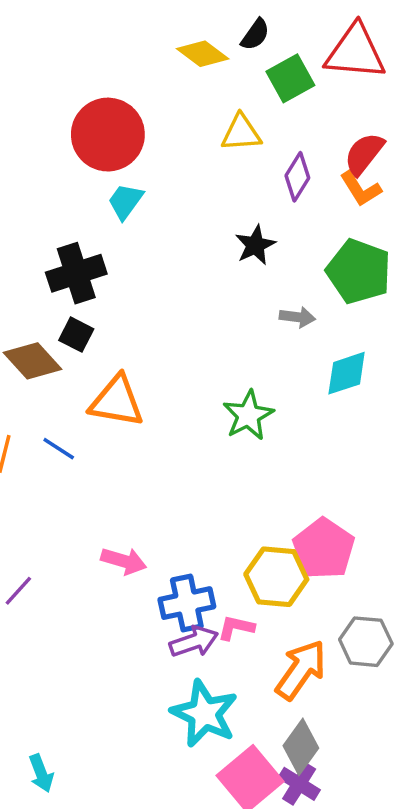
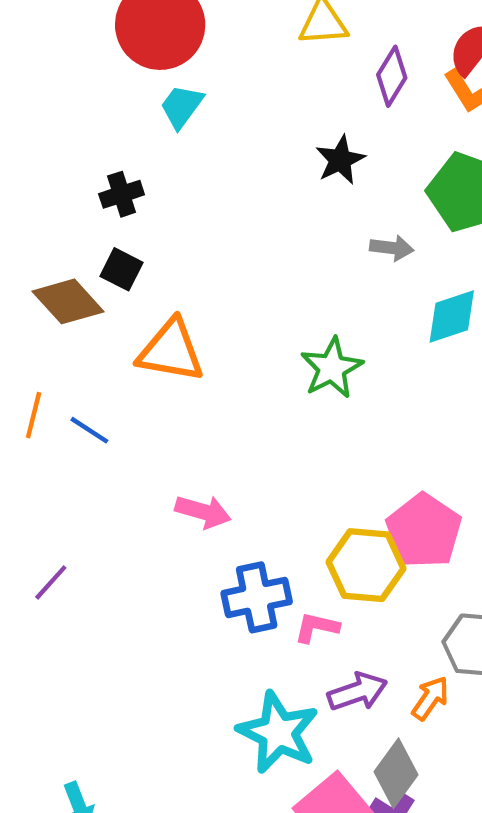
black cross: (76, 273) -> (122, 194), size x0.6
blue line: (59, 449) -> (89, 430), moved
pink arrow: (124, 561) -> (203, 512), moved
purple arrow: (194, 642) -> (357, 692), moved
orange arrow: (301, 670) -> (430, 698), moved, size x0.6

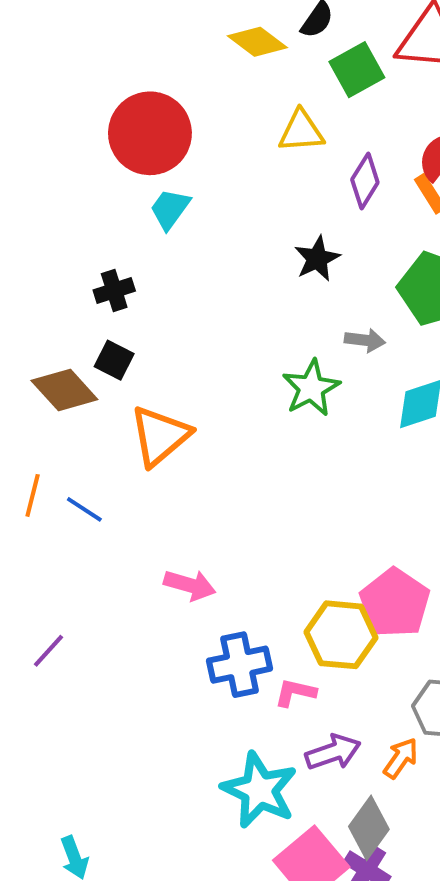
orange triangle: (171, 351) -> (160, 436), turned -50
green star: (332, 368) -> (311, 388), moved

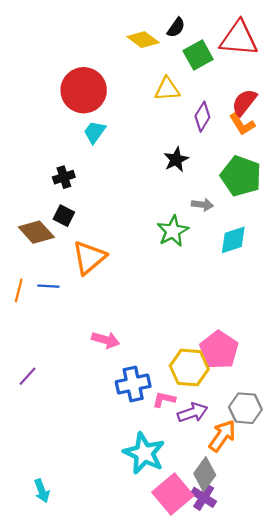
blue line: (84, 509) -> (48, 286), moved, turned -30
purple arrow: (333, 752) -> (193, 413), moved
orange arrow: (401, 758) -> (222, 436), size x1.4

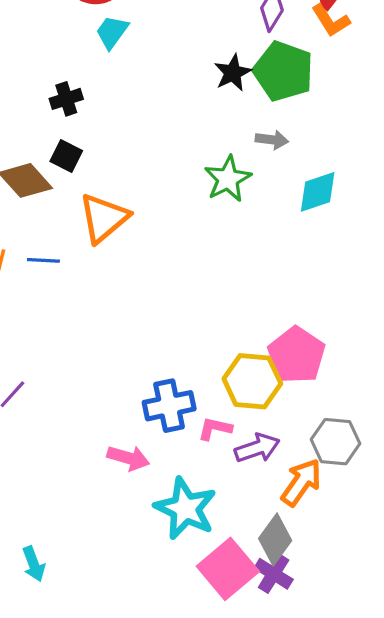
green pentagon: (241, 176) -> (283, 71), moved
pink arrow: (106, 340) -> (128, 458), moved

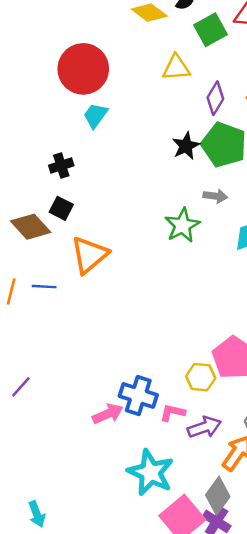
yellow hexagon: (252, 381) -> (201, 377), size x0.7
blue cross: (169, 406) -> (138, 395), turned 30
pink arrow: (128, 458) -> (108, 414), moved, turned -40

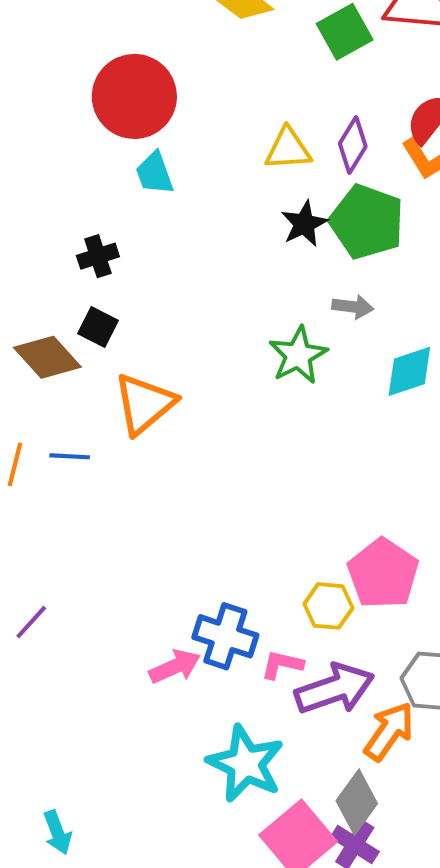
yellow triangle: (176, 68) -> (288, 149), moved
cyan trapezoid: (95, 115) -> (155, 173), turned -56
purple arrow: (204, 427) -> (335, 689), size x1.4

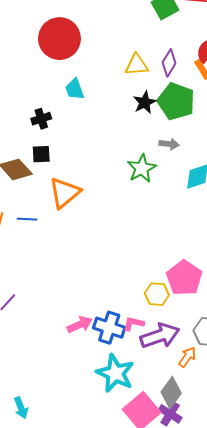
cyan trapezoid: (155, 173) -> (75, 89), moved
black square: (98, 327) -> (41, 154), turned -30
blue cross: (225, 636) -> (109, 328), moved
orange arrow: (389, 731) -> (187, 357), size x0.7

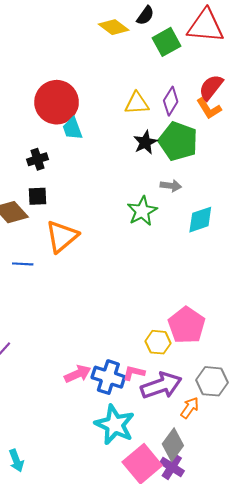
red circle: (59, 39) -> (57, 102), moved

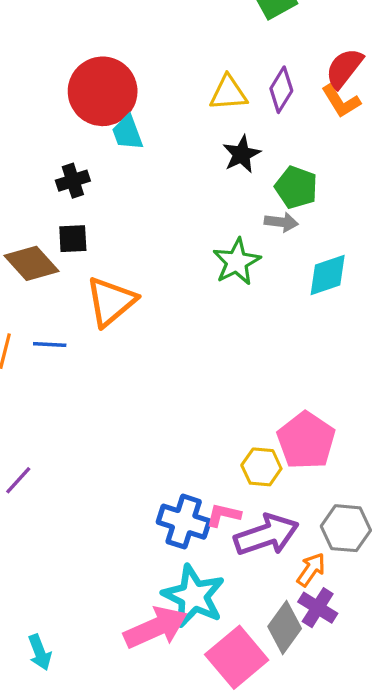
green pentagon: (178, 141) -> (296, 187), moved, size x0.7
pink arrow: (78, 374) -> (156, 627), moved, size x1.5
purple cross: (172, 467) -> (318, 608), moved

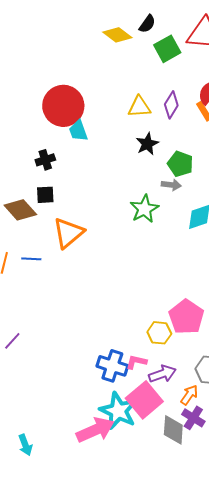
purple arrow: (266, 535) -> (162, 374), size x0.7
gray diamond: (285, 627) -> (173, 430), turned -32
pink square: (237, 657) -> (144, 400), moved

